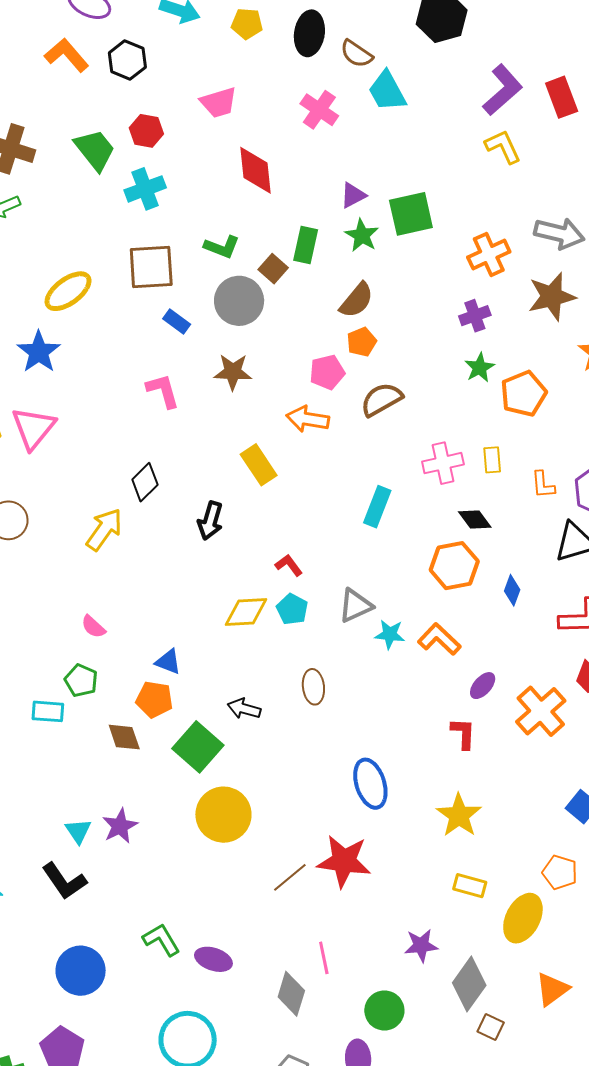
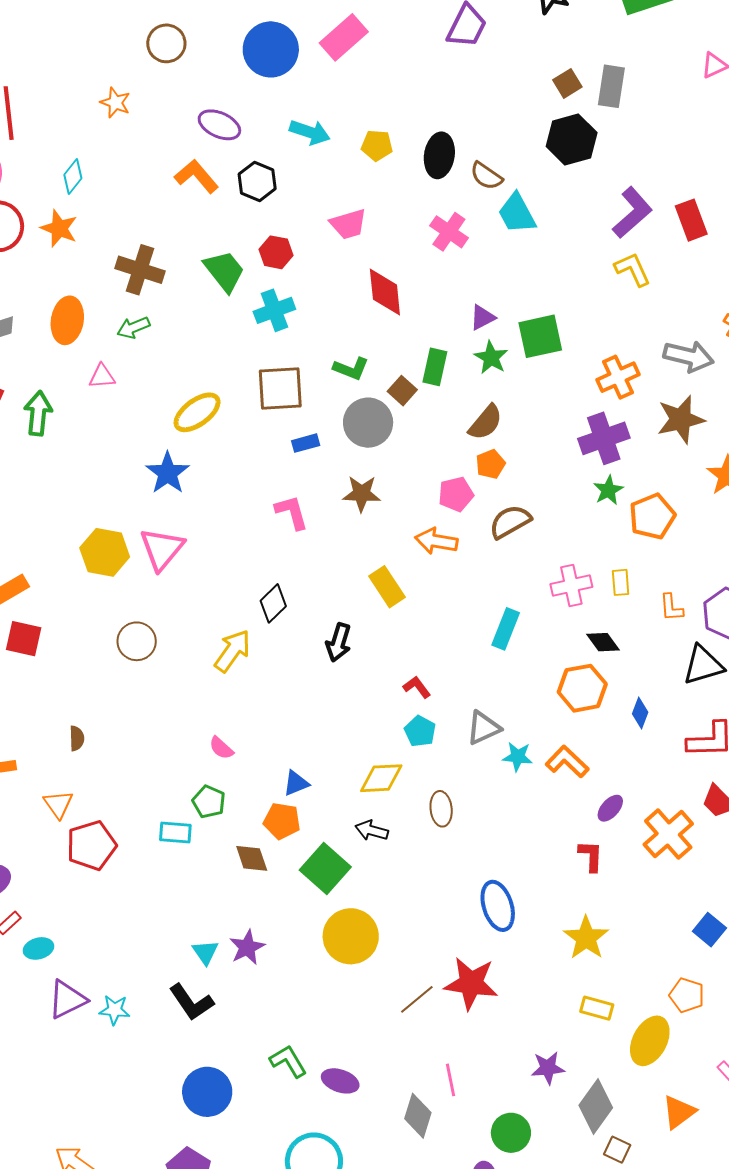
purple cross: (475, 316) -> (604, 438), size x1.6
blue rectangle: (177, 322) -> (306, 443), turned -52
yellow diamond: (246, 612) -> (381, 778), moved
blue triangle: (168, 662) -> (296, 783), turned -44

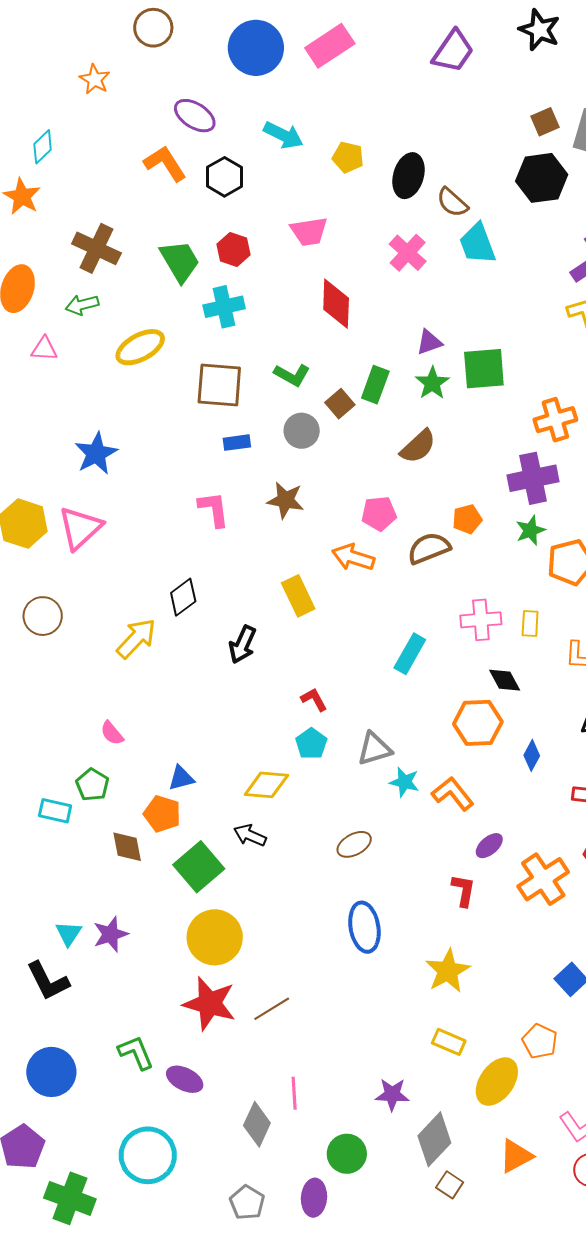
yellow ellipse: (197, 412) -> (140, 347), moved
gray circle: (368, 423) -> (302, 431), size x0.7
orange pentagon: (490, 464) -> (467, 519), moved
brown ellipse: (441, 809) -> (354, 844), moved, turned 60
red star: (471, 983) -> (210, 1004), moved

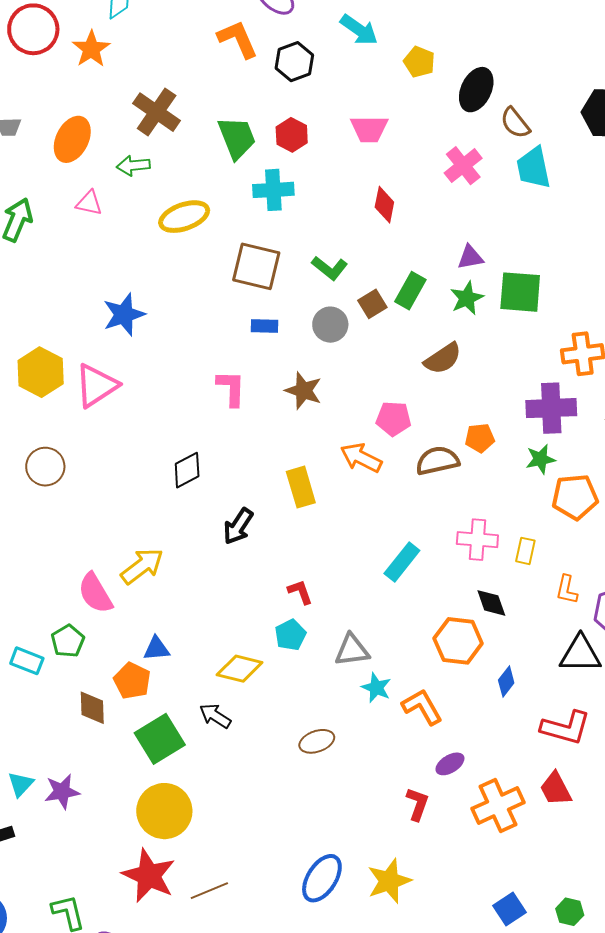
red diamond: (336, 304) -> (384, 205), size x0.7
yellow arrow: (136, 638) -> (142, 566), moved
pink semicircle: (112, 733) -> (95, 593), size x1.6
blue ellipse: (364, 927) -> (322, 878), moved, turned 33

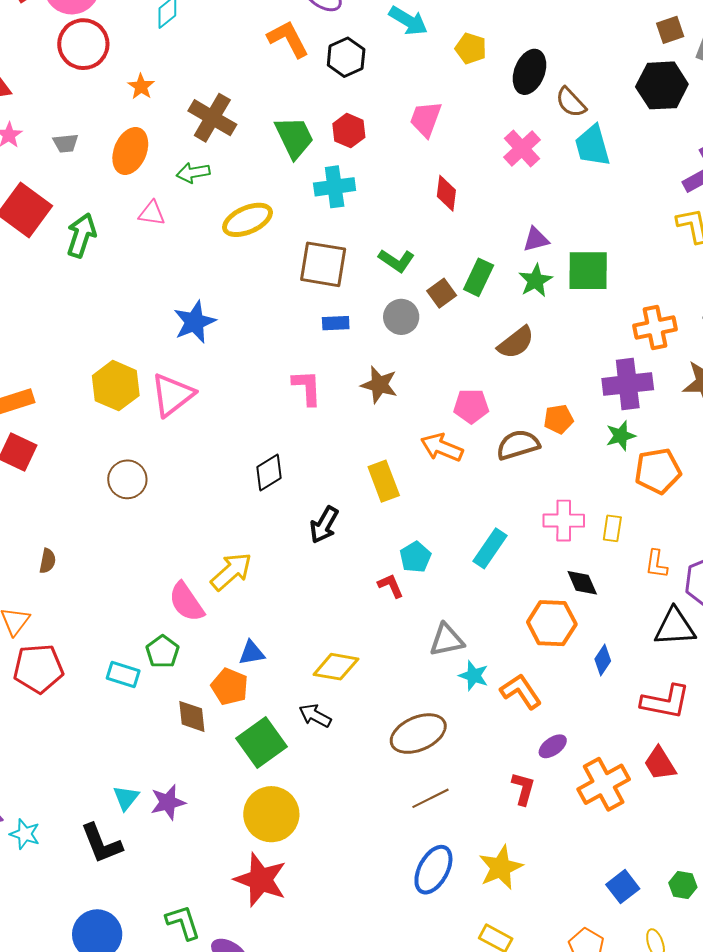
orange star: (91, 49) -> (141, 87), moved, size x0.7
pink trapezoid: (369, 129) -> (426, 119), turned 114
cyan pentagon: (290, 635) -> (415, 557), moved
brown ellipse: (317, 741) -> (418, 734), size x1.6
brown line: (209, 891) -> (431, 798), moved

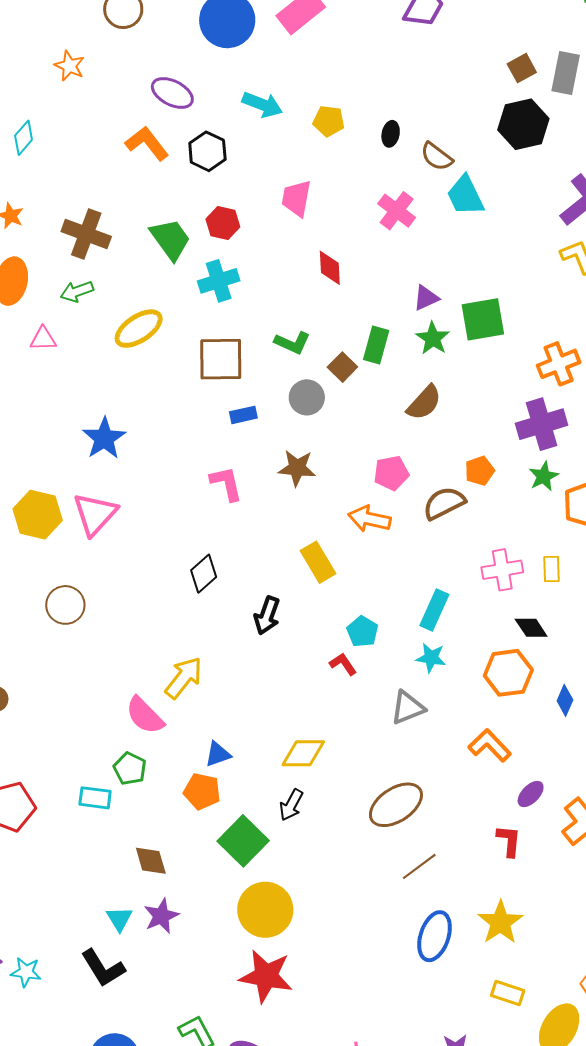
black ellipse: (529, 72) -> (391, 134), size x0.6
cyan star: (474, 676) -> (431, 658), moved
brown diamond: (192, 716) -> (151, 861), moved
black arrow: (315, 716) -> (291, 805), turned -80

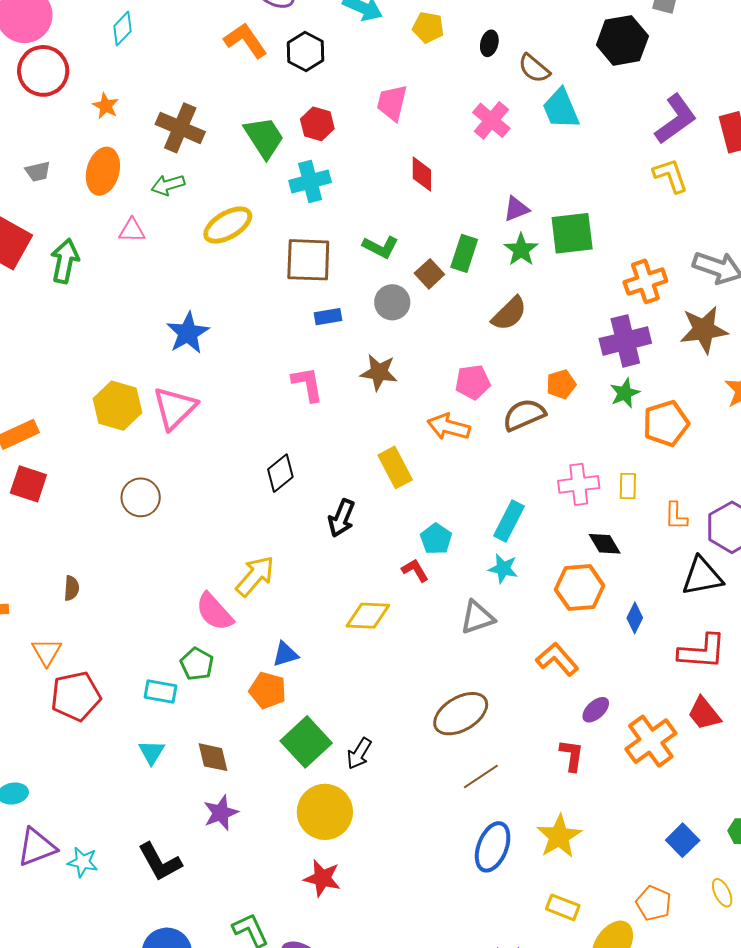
yellow diamond: (303, 753) -> (368, 616), moved
black arrow: (291, 805) -> (359, 753), moved
cyan triangle: (119, 919) -> (152, 752), moved
red star: (266, 976) -> (322, 878), size x0.7

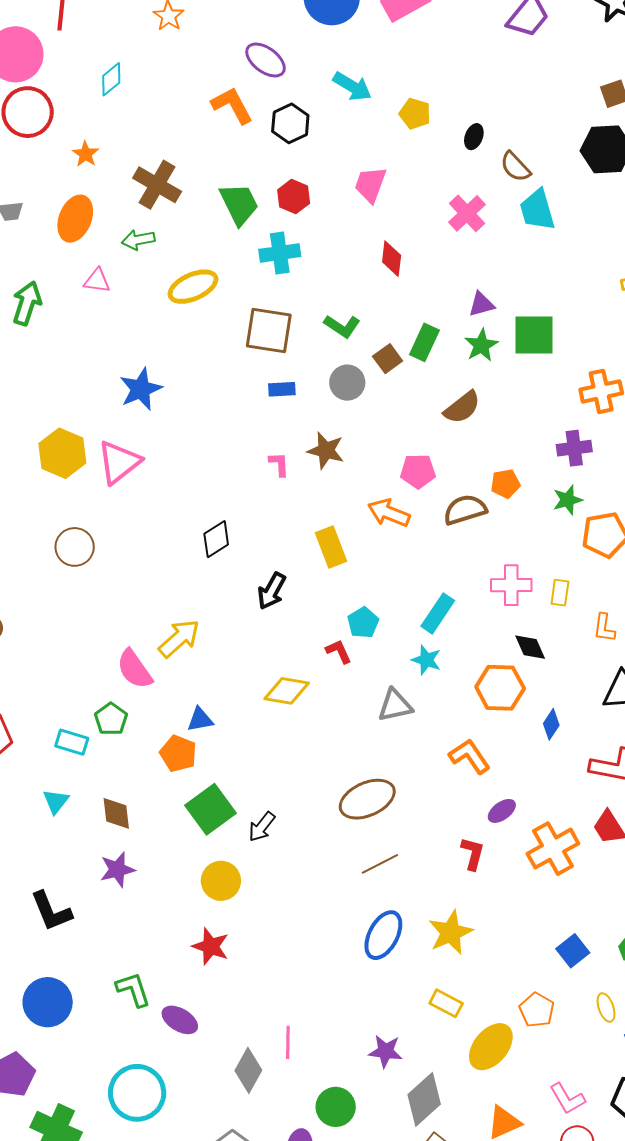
purple cross: (625, 341) -> (574, 448), size x0.7
pink L-shape: (307, 384) -> (279, 464), moved, size x0.7
yellow circle: (325, 812) -> (221, 881), size x0.7

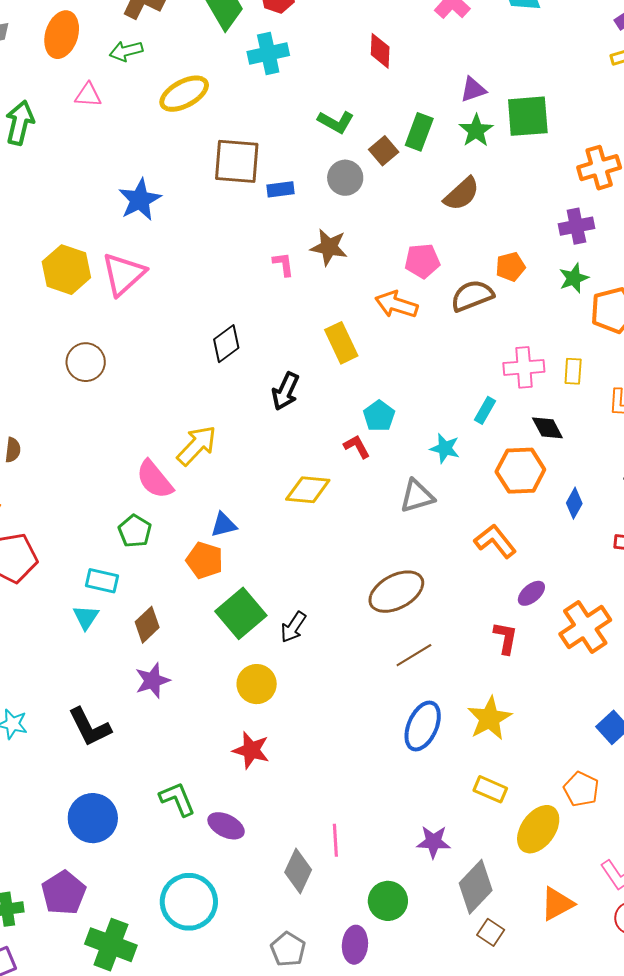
brown square: (269, 331) -> (237, 161), moved
cyan rectangle: (438, 613) -> (485, 410), moved, size x0.7
cyan rectangle: (72, 742) -> (102, 581), moved
brown diamond: (116, 813) -> (147, 625), turned 57

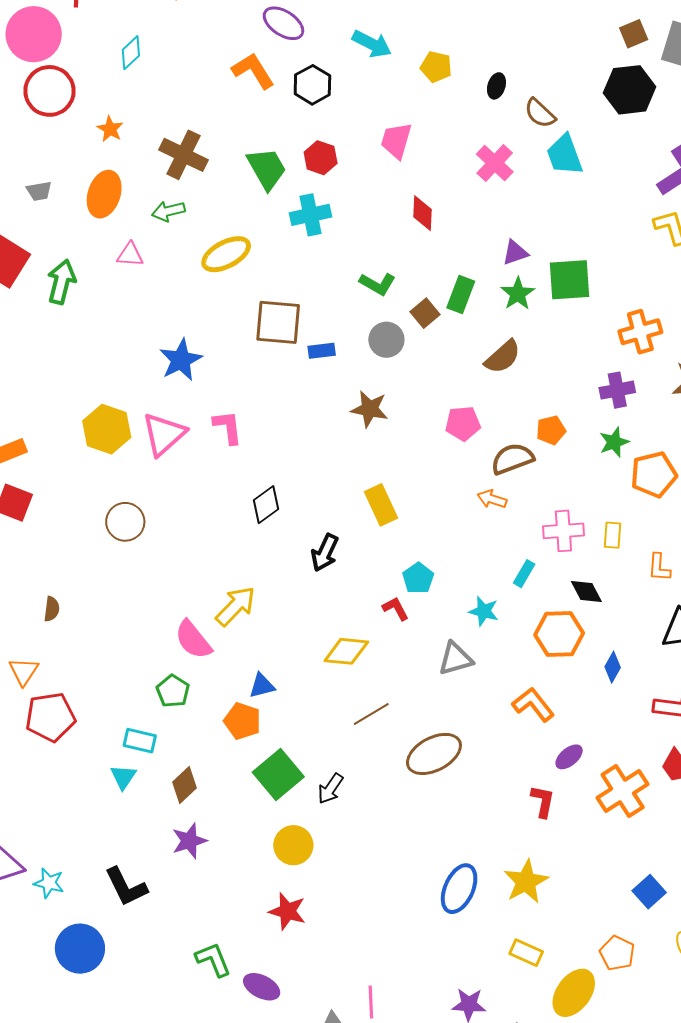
pink L-shape: (283, 264) -> (228, 427), moved, size x1.4
orange arrow: (396, 305) -> (492, 499), moved, size x0.7
brown line: (414, 655) -> (371, 714), moved
blue circle: (93, 818) -> (80, 949), moved

